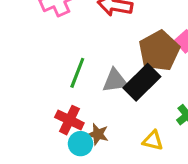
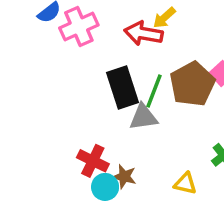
green line: (77, 73) -> (154, 91), moved
black rectangle: (142, 82) -> (122, 88), moved, turned -63

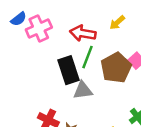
yellow arrow: (164, 18) -> (117, 23), moved
green line: (154, 91) -> (88, 57), moved

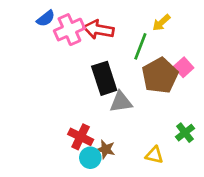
red arrow: (83, 33) -> (99, 30), moved
green line: (88, 57) -> (140, 46), moved

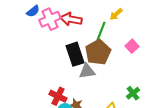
brown pentagon: (160, 76) -> (98, 52), moved

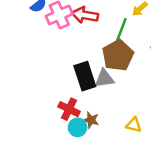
black rectangle: (75, 54) -> (85, 76), moved

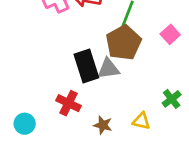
brown star: (91, 120) -> (103, 125), moved
cyan circle: (78, 127) -> (25, 124), moved

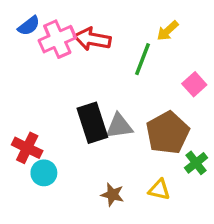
brown pentagon: (124, 43) -> (168, 133), moved
red cross: (69, 103) -> (27, 148), moved
cyan circle: (25, 124) -> (44, 173), moved

